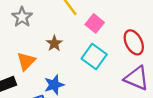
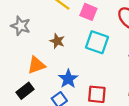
orange triangle: (26, 61) -> (36, 65), turned 42

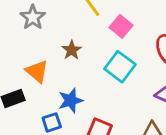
orange triangle: (36, 65) -> (37, 71), turned 42

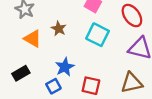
orange triangle: (37, 71) -> (33, 39), moved

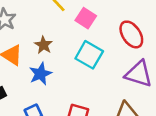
blue star: (65, 67) -> (40, 74), moved

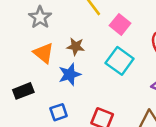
brown star: (43, 45) -> (76, 46), turned -30

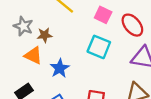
pink square: (120, 24) -> (103, 15), moved
brown star: (76, 46) -> (45, 35), moved

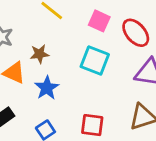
brown star: (45, 35) -> (40, 54), moved

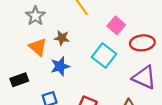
red ellipse: (136, 33) -> (142, 43), turned -70

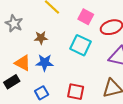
orange triangle: (38, 47) -> (23, 63), moved
blue star: (60, 66) -> (45, 63), turned 30

